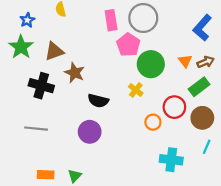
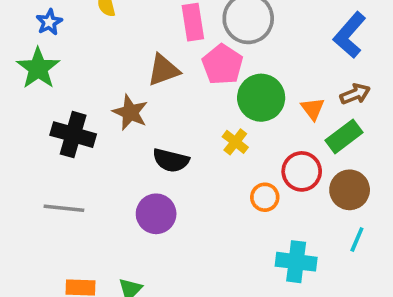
brown triangle: (54, 51) -> (163, 70), moved
orange triangle: (185, 61) -> (313, 109), moved

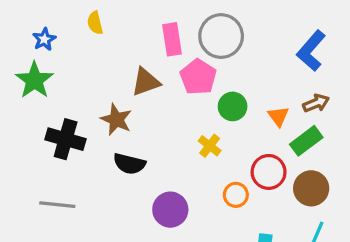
green circle: (261, 98) -> (233, 106), size x0.7
black semicircle: (171, 160) -> (129, 164), moved
purple circle: (156, 214) -> (170, 210), moved

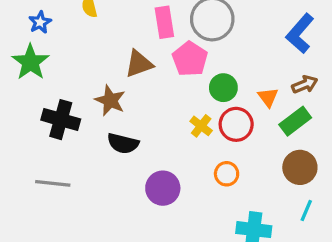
red circle: (269, 172) -> (236, 124), moved

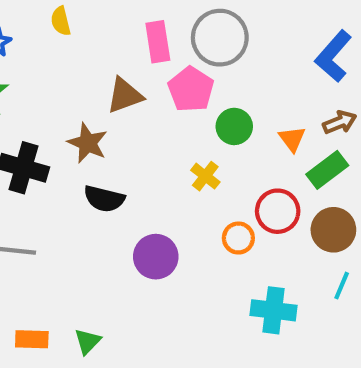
red circle: (236, 124) -> (278, 211), moved

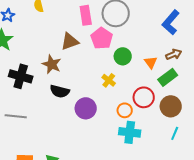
purple circle: (156, 257) -> (86, 108), moved
cyan cross: (274, 310) -> (130, 132), moved

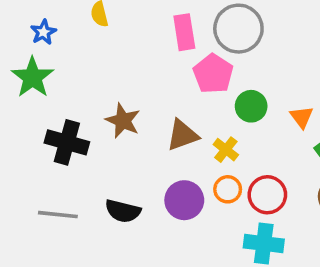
brown triangle: (70, 41) -> (182, 135), moved
black semicircle: (60, 91) -> (123, 211), moved
red circle: (144, 97) -> (267, 195), moved
orange circle: (125, 110) -> (228, 189), moved

